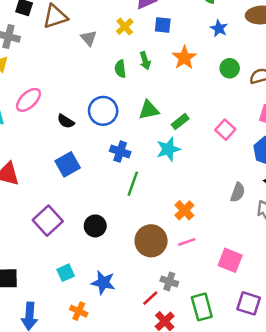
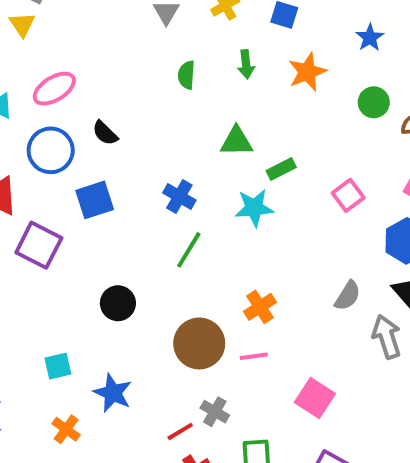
green semicircle: (120, 69) -> (186, 75), moved
blue circle: (103, 111) -> (51, 150), moved
purple square: (48, 221) -> (39, 245), moved, turned -32

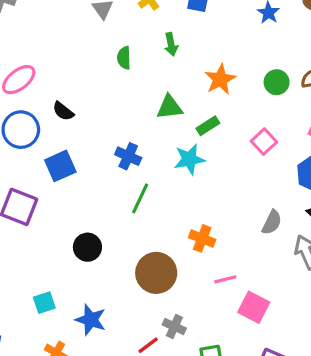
orange star: (307, 72) -> (220, 79), moved
green circle: (374, 102) -> (277, 82), moved
orange cross: (260, 307) -> (202, 238), turned -30
pink line: (254, 356) -> (225, 279), moved

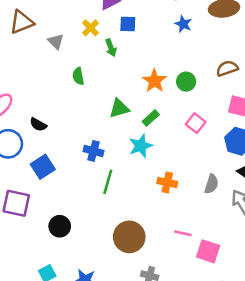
green arrow: (171, 44) -> (111, 48), moved
green circle: (277, 82) -> (186, 82), moved
orange cross: (202, 238) -> (167, 183), moved
black circle: (87, 247) -> (60, 226), moved
pink line: (225, 279) -> (183, 233), turned 35

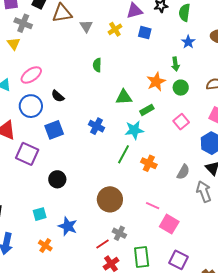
gray triangle: (56, 41) -> (86, 26), moved
green arrow: (111, 48) -> (175, 64), moved
green line: (108, 182) -> (123, 154), moved

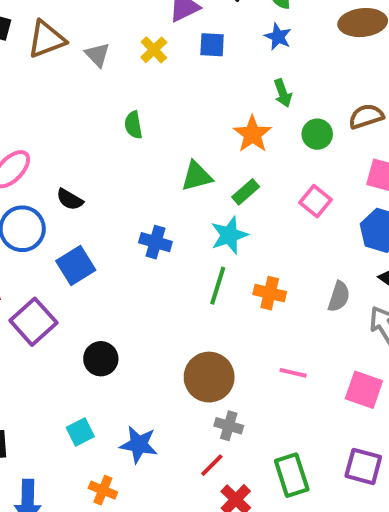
blue star: (188, 42) -> (278, 37), moved
green circle: (181, 88) -> (317, 134), moved
purple square: (27, 154) -> (33, 322), turned 35
pink square: (169, 224) -> (364, 390), moved
gray cross: (119, 233) -> (229, 426), moved

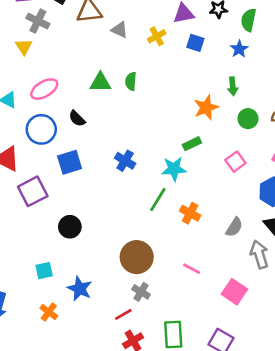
gray triangle: (97, 55) -> (120, 30), turned -36
green triangle: (197, 176) -> (100, 82), moved

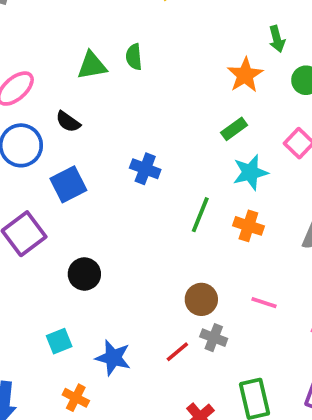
cyan star: (174, 169) -> (250, 172), moved
brown circle: (137, 257) -> (201, 299), moved, size x0.7
gray cross: (141, 292) -> (214, 338), moved
red line: (123, 314) -> (177, 352), moved

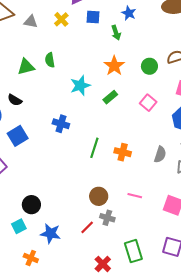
green arrow: (277, 39) -> (116, 33), moved
cyan star: (250, 172) -> (80, 85), moved
black circle: (84, 274) -> (31, 205), moved

